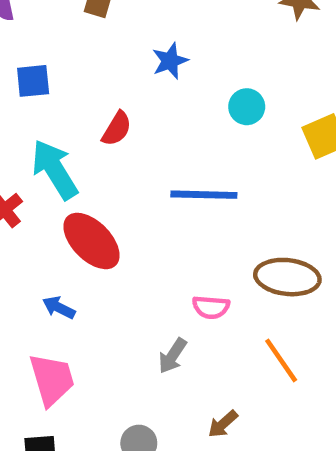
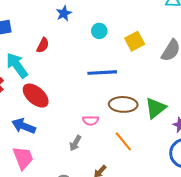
blue line: (204, 195) -> (102, 73), moved
blue arrow: (59, 308) -> (24, 126), size x1.6

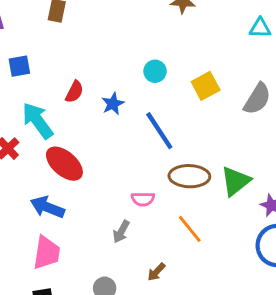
blue star: (64, 13) -> (113, 104), moved
blue line: (102, 73) -> (159, 131), turned 60
pink trapezoid: (23, 158) -> (47, 253), turned 30

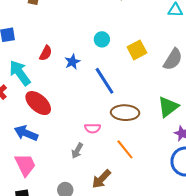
green triangle: (236, 181) -> (168, 107), moved
pink trapezoid: (47, 253) -> (25, 165), turned -35
brown arrow: (156, 272) -> (101, 179), size x1.5

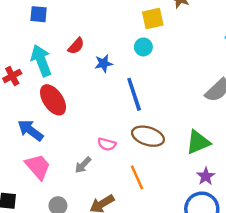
yellow square: (137, 50) -> (153, 19), moved
pink trapezoid: (25, 165) -> (38, 167), moved, turned -30

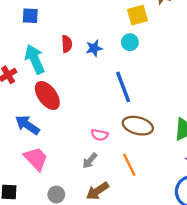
red semicircle: (76, 46) -> (67, 44), turned -42
blue star: (104, 63) -> (94, 48), moved
gray arrow: (83, 165) -> (90, 161), moved

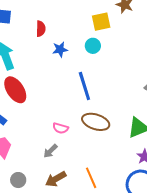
red semicircle: (67, 44) -> (41, 29), moved
orange line: (129, 165) -> (91, 178), moved

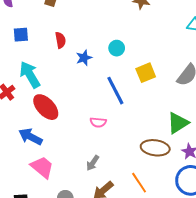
yellow square: (101, 22) -> (146, 73), moved
brown ellipse: (96, 122) -> (155, 148), moved
pink semicircle: (61, 128) -> (98, 122), moved

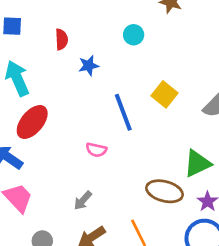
cyan circle: (117, 48) -> (134, 35), moved
yellow square: (146, 73) -> (165, 94), turned -36
red ellipse: (46, 107) -> (32, 122), turned 76

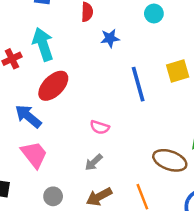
yellow square: (165, 94) -> (178, 71), turned 30
pink semicircle: (96, 150) -> (100, 127), moved

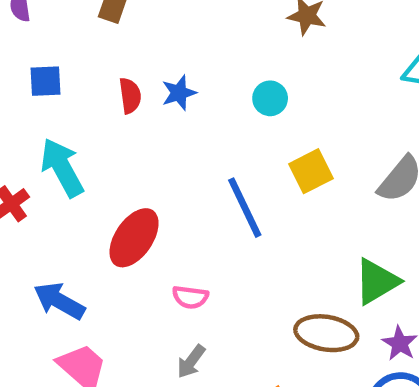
cyan circle: (154, 14) -> (270, 98), moved
blue star: (110, 38) -> (179, 93), moved
red ellipse: (53, 86) -> (134, 238), moved

